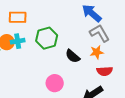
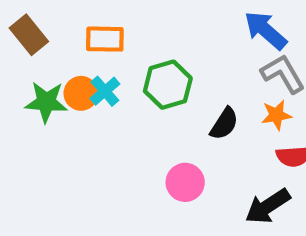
cyan cross: (18, 41) -> (105, 91), turned -32
black semicircle: (73, 56) -> (224, 124), turned -98

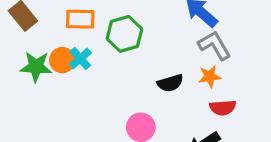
green hexagon: (168, 85) -> (124, 34), moved
black semicircle: (224, 124) -> (170, 83), turned 40

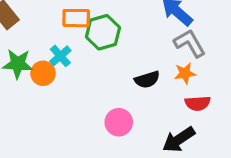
orange rectangle: (80, 19) -> (76, 18), moved
orange circle: (62, 60) -> (43, 73), moved

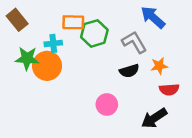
gray L-shape: (190, 43) -> (134, 42), moved
cyan cross: (60, 56) -> (53, 43), moved, turned 35
orange circle: (43, 73) -> (47, 66), size x1.5

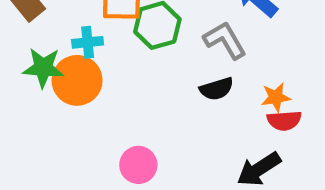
orange star: (159, 66) -> (276, 97), moved
pink circle: (107, 104) -> (138, 165), moved

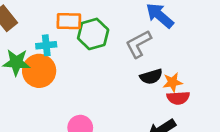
gray L-shape: (225, 40) -> (138, 44), turned -88
black semicircle: (217, 89) -> (151, 77), moved

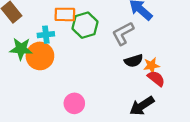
red semicircle: (178, 98) -> (156, 78), turned -138

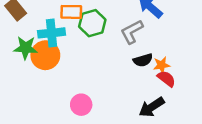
cyan cross: (46, 35) -> (52, 33), size x1.5

